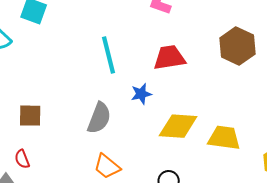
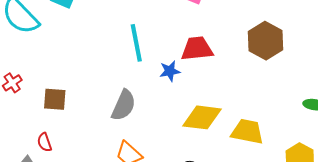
blue star: (141, 94) -> (170, 71), moved

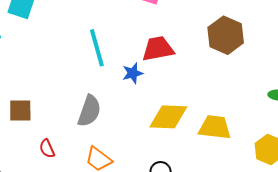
red semicircle: (44, 142) -> (47, 149), moved

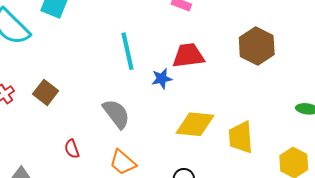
brown square: (20, 110) -> (46, 92), moved, turned 35
gray semicircle: (89, 111) -> (116, 114), turned -60
yellow trapezoid: (215, 127) -> (241, 137), turned -104

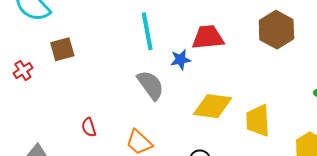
brown square: (46, 92) -> (62, 49), moved, turned 35
gray semicircle: (116, 114) -> (151, 85), moved

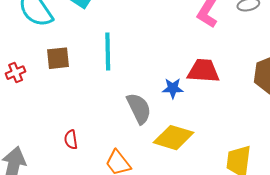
cyan line: (147, 31) -> (108, 51), moved
yellow diamond: (212, 106) -> (173, 138), moved

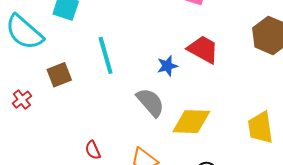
red trapezoid: (203, 71) -> (203, 49), turned 40
blue star: (173, 88) -> (167, 66), moved

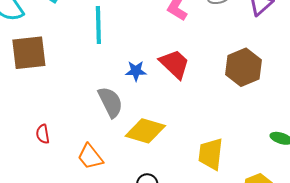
cyan line: (106, 55) -> (98, 25), moved
brown square: (59, 75) -> (29, 53), size x1.5

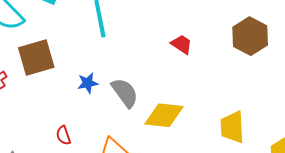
red trapezoid: (175, 64) -> (182, 44), size x0.7
blue star: (136, 71) -> (88, 83), moved

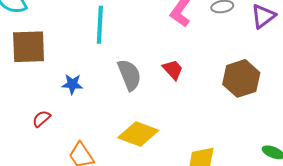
gray semicircle: (125, 93) -> (129, 75), moved
red semicircle: (63, 135) -> (41, 119), moved, turned 54

